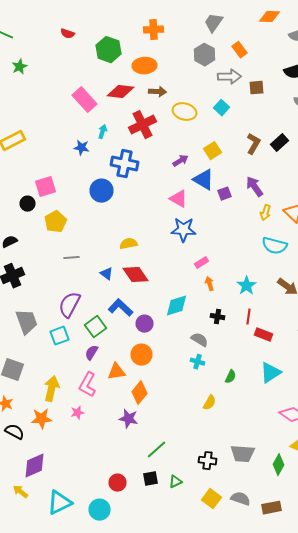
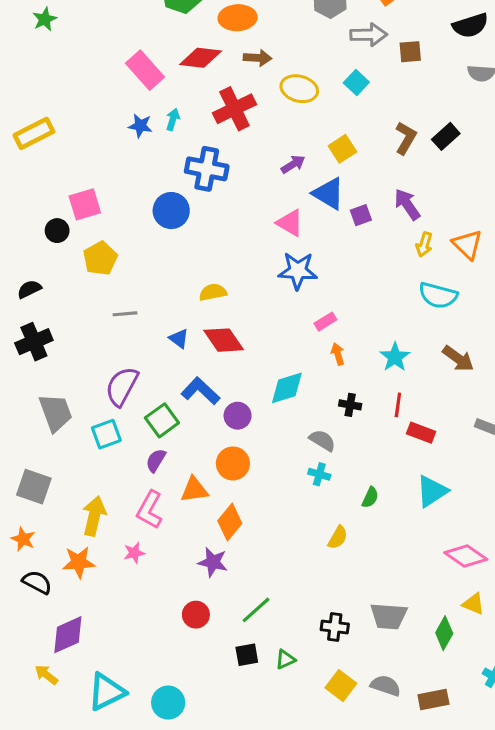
blue star: (82, 148) -> (140, 126), moved
red circle: (118, 483) -> (196, 615), moved

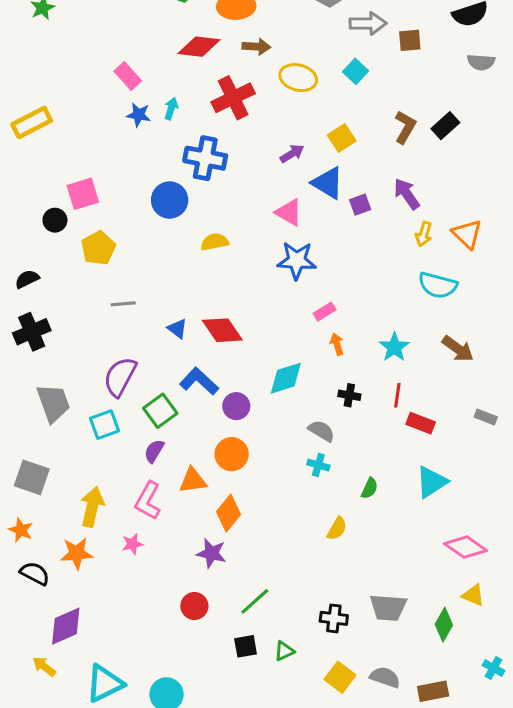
pink rectangle: (145, 70) -> (128, 76), moved, size x0.7
yellow semicircle: (213, 292) -> (215, 242), moved

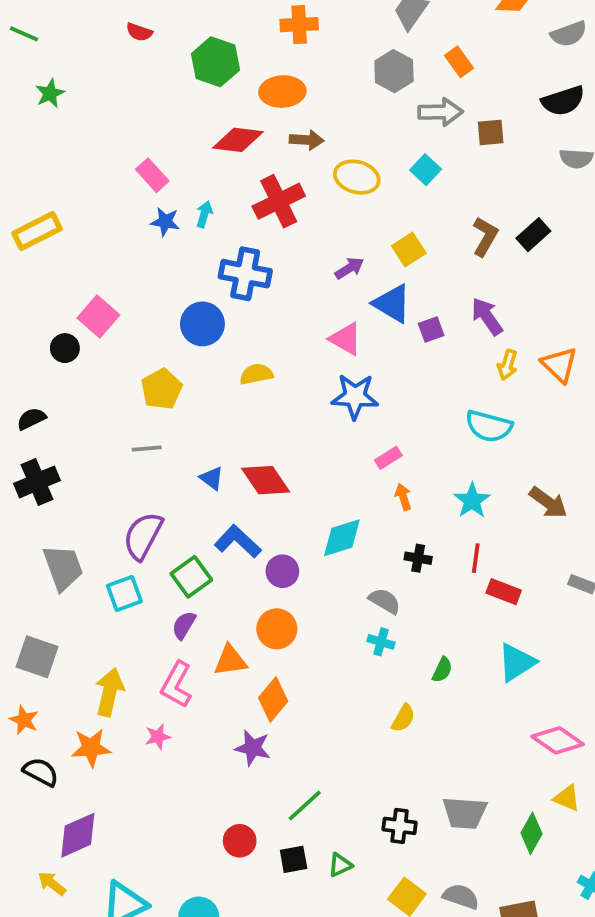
pink square: (83, 194) -> (98, 316), turned -32
yellow pentagon: (98, 248) -> (162, 389), moved
cyan semicircle: (438, 285) -> (489, 426), moved
red circle: (194, 606) -> (240, 841), moved

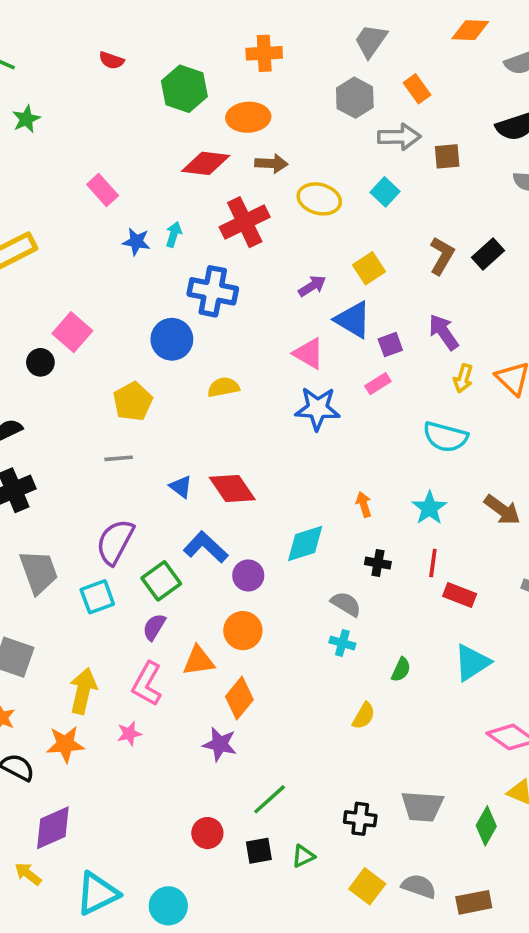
pink rectangle: (152, 175) -> (103, 190), moved
pink rectangle: (388, 458) -> (378, 384), moved

